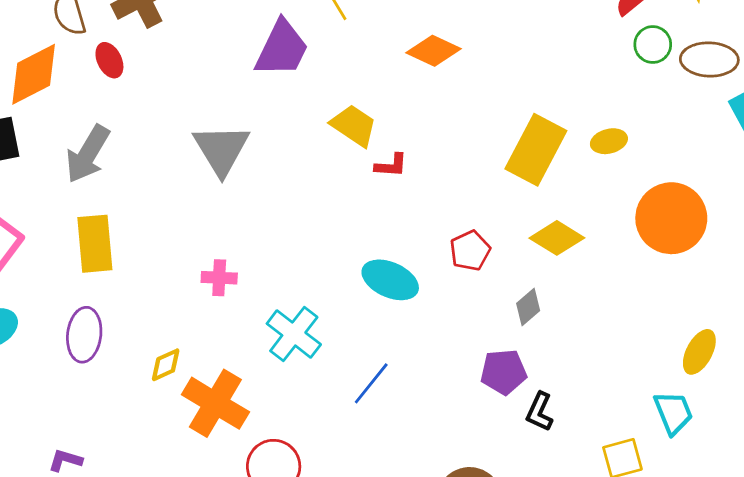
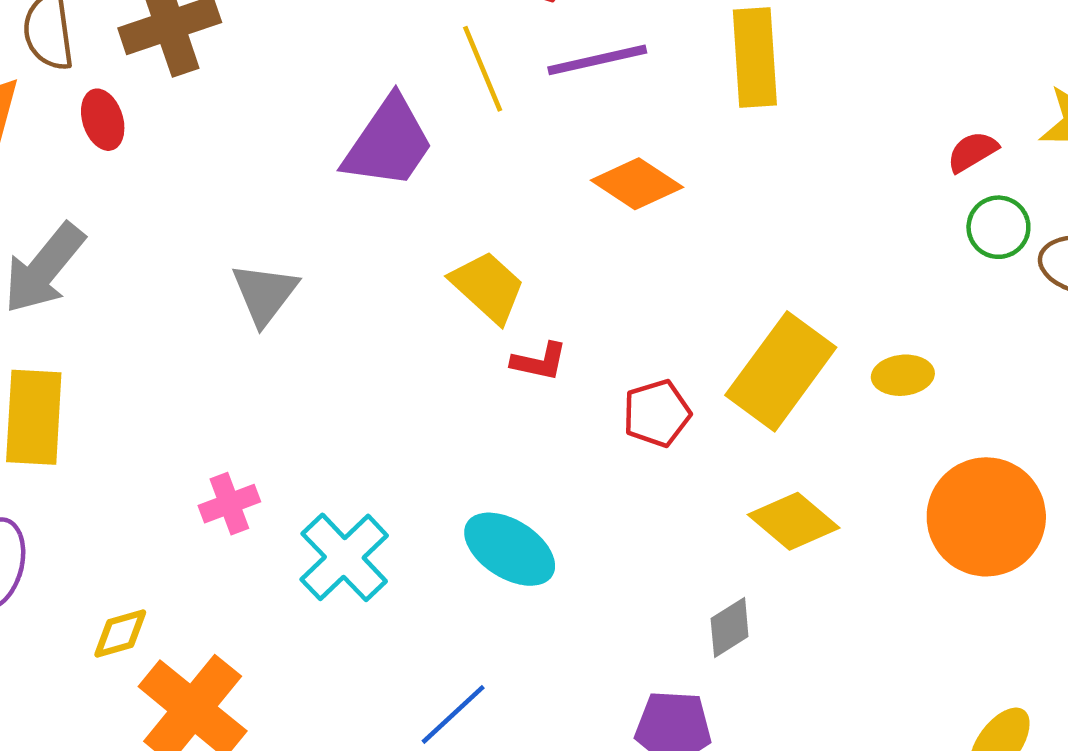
gray triangle: (221, 149) -> (265, 294), size x0.7
red pentagon: (470, 251) -> (657, 413), moved
pink cross: (219, 278) -> (229, 504), turned -32
cyan cross: (294, 334) -> (344, 557), moved

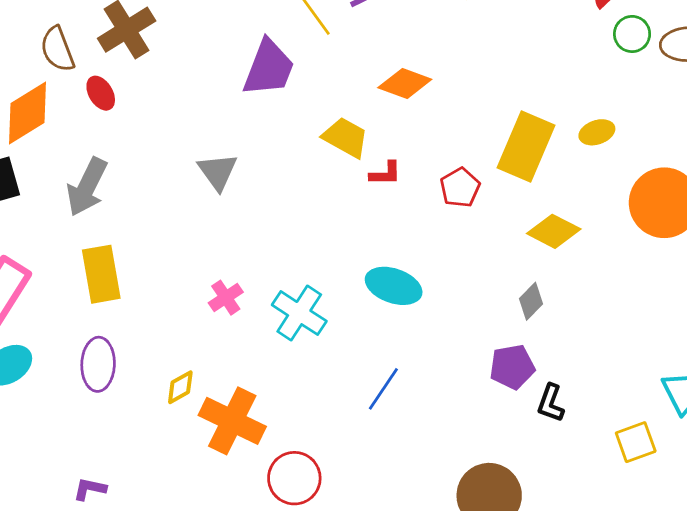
orange diamond: (637, 184) -> (405, 83), moved

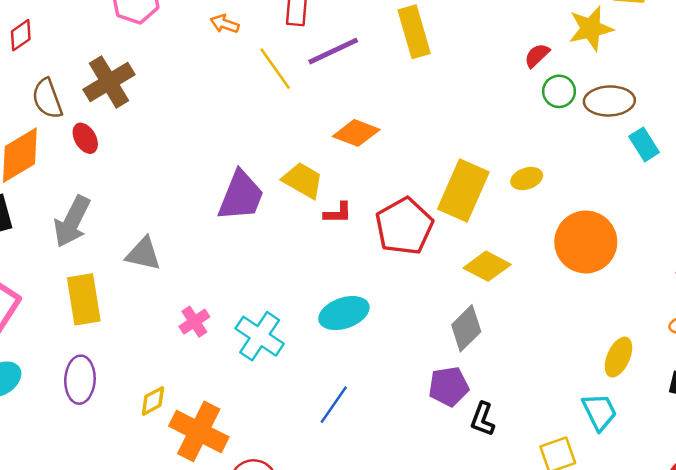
purple trapezoid: (269, 68) -> (241, 196), moved
gray triangle: (218, 172) -> (143, 254), moved, turned -42
red pentagon: (460, 188) -> (404, 226), size x1.6
cyan ellipse: (394, 286) -> (344, 313), turned -39
gray diamond: (531, 301) -> (466, 328), size x1.4

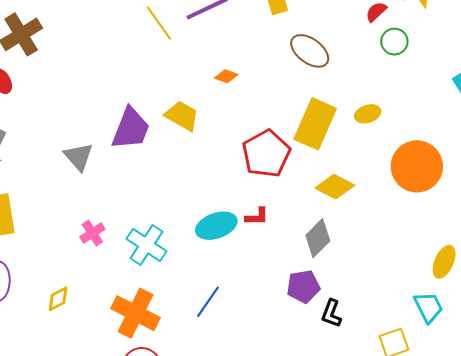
brown ellipse: (609, 101) -> (310, 51), moved, turned 39
orange diamond: (356, 133) -> (226, 76), size x0.6
red L-shape: (338, 213) -> (257, 217), moved
gray triangle: (143, 254) -> (79, 157), moved, turned 36
orange cross: (199, 431) -> (136, 313), moved

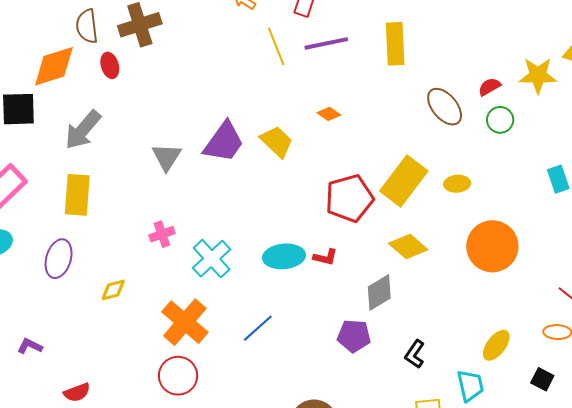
brown ellipse: (310, 51) -> (445, 107), moved
black L-shape: (331, 313) -> (415, 354), moved

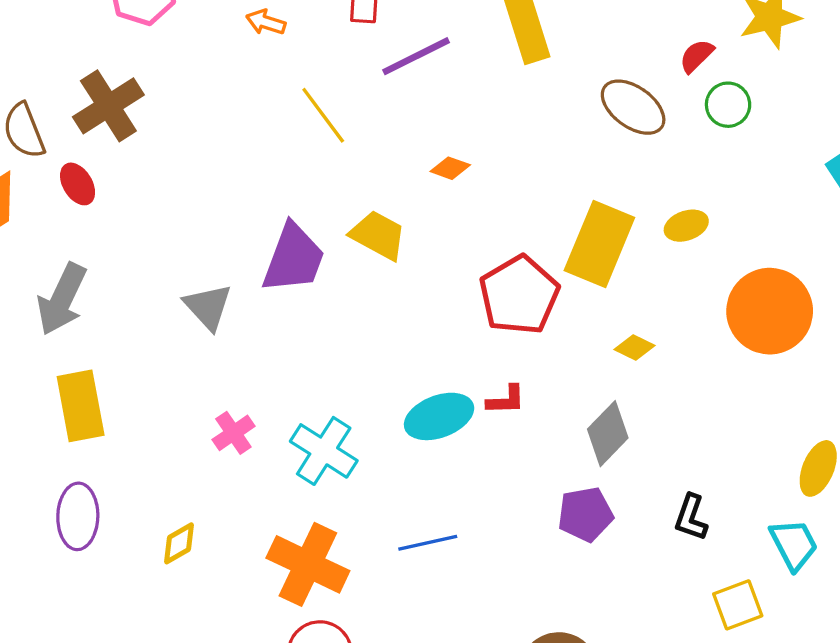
yellow line: (276, 46) -> (323, 115), moved
yellow diamond: (408, 247) -> (634, 348), size x0.6
blue line: (258, 328) -> (428, 543), turned 44

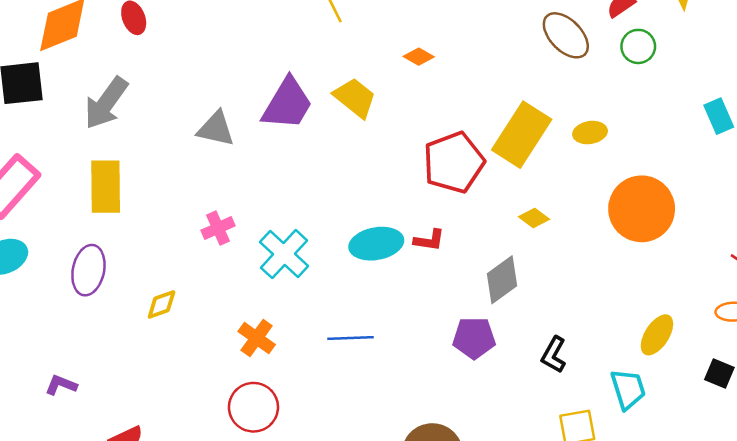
gray triangle: (208, 307) -> (216, 129), turned -45
orange cross: (308, 564) -> (257, 338), size x0.6

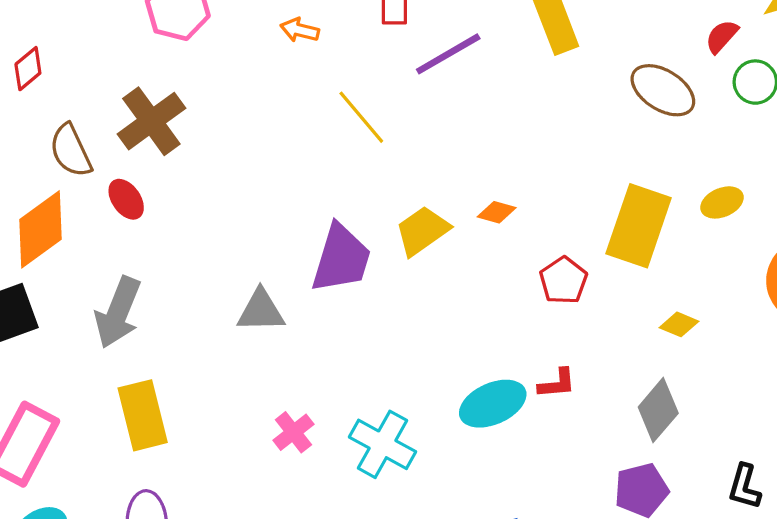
orange diamond: (419, 57) -> (497, 212), moved
yellow trapezoid: (355, 98) -> (422, 231), turned -60
red pentagon: (454, 162) -> (563, 280), size x0.6

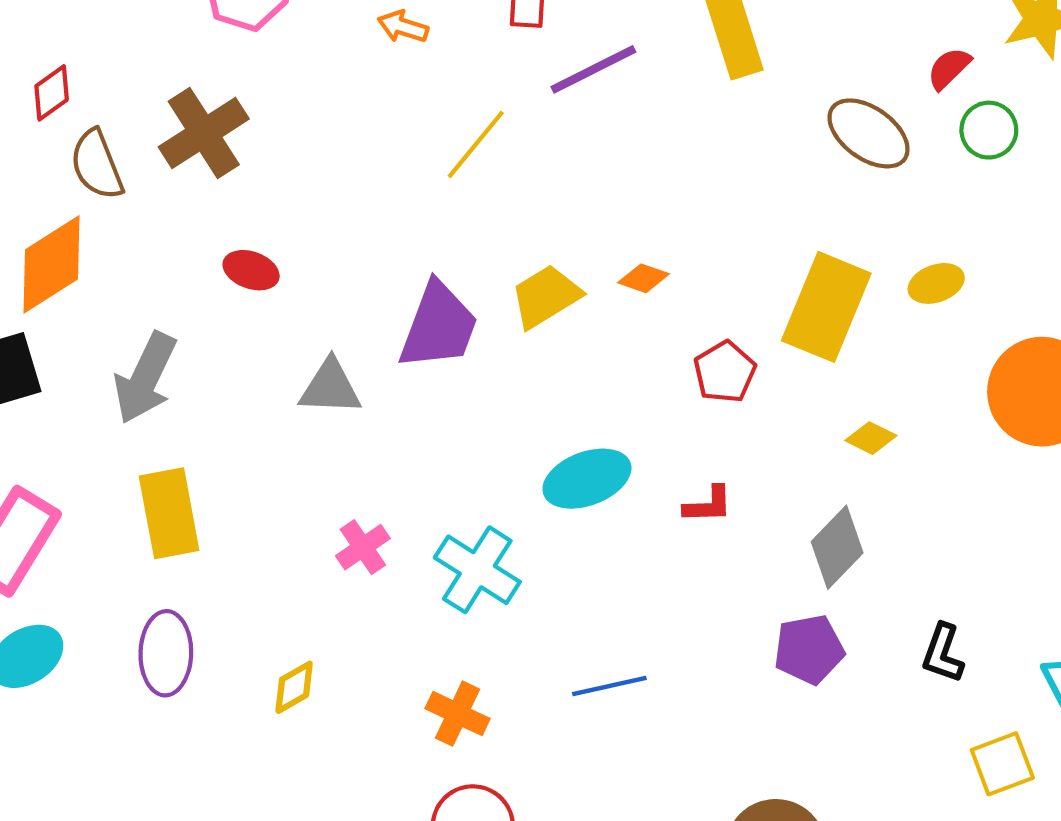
red diamond: (28, 69) -> (52, 93), moved
yellow line: (361, 117) -> (476, 144), turned 76
red ellipse: (126, 199) -> (251, 270), moved, turned -39
cyan ellipse: (493, 404) -> (587, 479), moved

